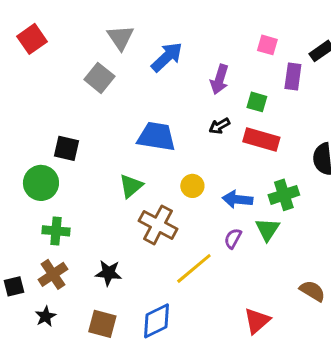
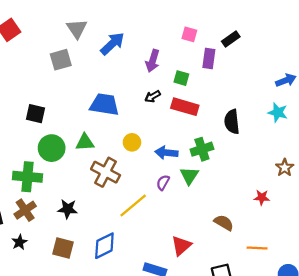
gray square: (99, 78) -> (61, 60), turned 35
green circle: (41, 183) -> (52, 148), moved
green triangle: (131, 186) -> (85, 142), turned 36
green cross: (56, 231) -> (27, 177), size x1.4

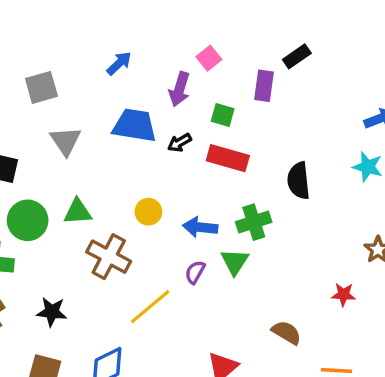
gray triangle: (77, 29) -> (66, 141), moved
pink square: (189, 34) -> (209, 58), moved, turned 35
blue arrow: (112, 44) -> (119, 63), size x0.7
blue trapezoid: (104, 104) -> (135, 125), moved

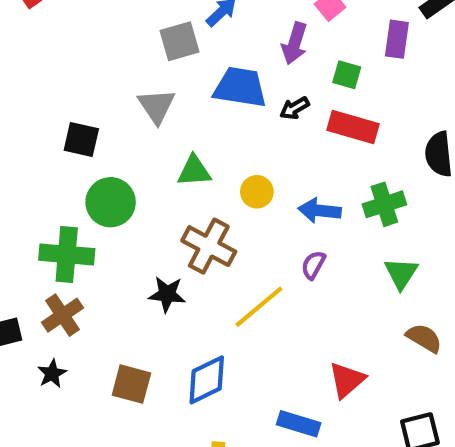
gray square: (41, 87) -> (180, 41), moved
green triangle: (78, 212) -> (194, 171), moved
green triangle: (235, 262) -> (401, 273), moved
black star: (52, 312) -> (167, 294), moved

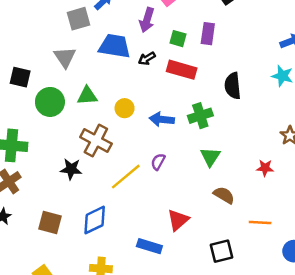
purple rectangle: (397, 39) -> (208, 34), moved
green circle: (111, 202) -> (50, 102), moved
purple semicircle: (313, 265) -> (158, 162), moved

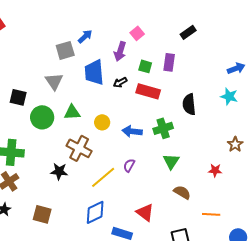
blue trapezoid: (115, 46) -> (94, 72), turned -104
blue diamond: (95, 220) -> (95, 212), moved
red triangle: (178, 220) -> (145, 212), turned -42

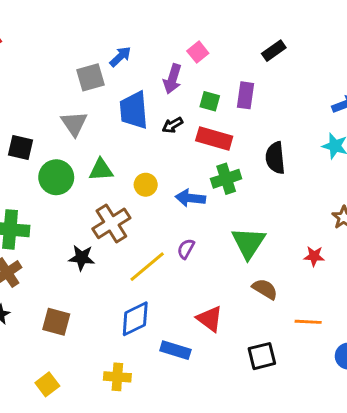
green cross: (163, 128) -> (226, 179), moved
brown cross: (79, 148) -> (111, 223), turned 30
green triangle: (171, 161) -> (248, 243), size x1.4

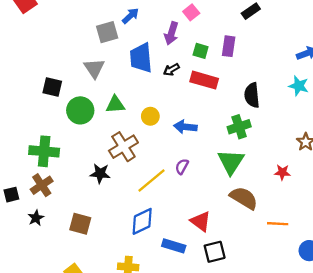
green cross: (226, 179) -> (239, 127), moved
brown semicircle: (265, 289) -> (244, 198), size x1.4
black square: (262, 356) -> (215, 252), moved

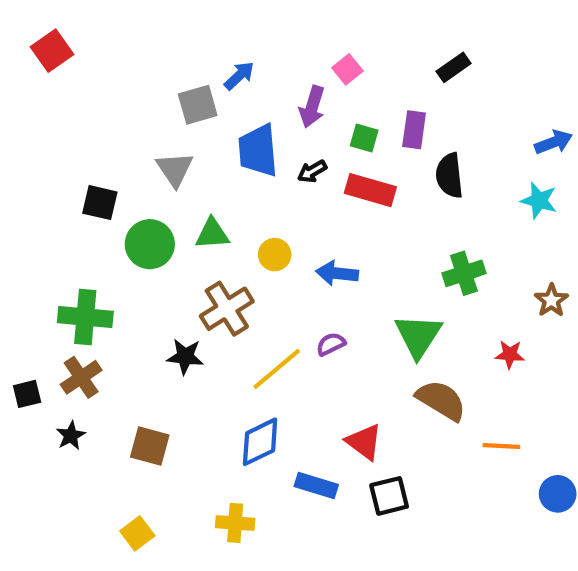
black semicircle: (252, 95) -> (449, 175), moved
green cross: (239, 127) -> (464, 273), moved
purple semicircle: (182, 166) -> (331, 344), turned 35

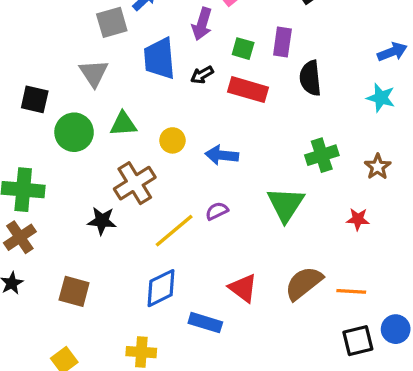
brown star: (551, 300) -> (378, 167), moved
brown semicircle: (441, 400) -> (304, 283), moved, turned -69
black square: (389, 496) -> (358, 341), moved

